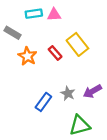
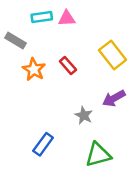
yellow rectangle: (77, 44) -> (113, 55), moved
purple arrow: (92, 91) -> (114, 98), moved
blue rectangle: (43, 102) -> (43, 144), moved

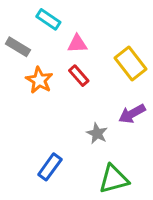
cyan rectangle: (42, 17) -> (48, 19), turned 42
pink triangle: (67, 18) -> (77, 44), moved

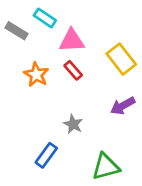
pink triangle: (77, 44) -> (72, 41), size x1.4
gray rectangle: (18, 47) -> (16, 31), moved
gray star: (97, 133) -> (73, 124), moved

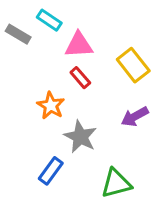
orange star: (36, 75) -> (51, 106), moved
gray star: (73, 124) -> (80, 137), size x1.5

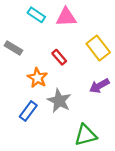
gray rectangle: (18, 34) -> (13, 48), moved
pink triangle: (79, 45) -> (66, 17), moved
blue rectangle: (51, 171) -> (28, 111), moved

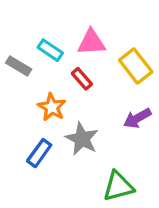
cyan rectangle: (36, 15) -> (50, 50), moved
pink triangle: (66, 17) -> (91, 42), moved

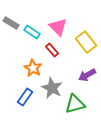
pink triangle: (91, 42) -> (58, 27), turned 48
gray rectangle: (19, 66) -> (11, 23), moved
green triangle: (118, 186) -> (75, 104), moved

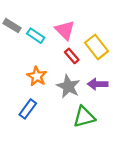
red rectangle: (52, 50) -> (72, 56), moved
purple arrow: (87, 75) -> (98, 84), turned 30
gray star: (52, 88) -> (68, 86), moved

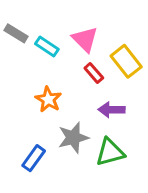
purple arrow: (98, 84) -> (111, 110), moved
gray star: (68, 86) -> (73, 138), moved, turned 30
blue rectangle: (28, 109) -> (34, 158), moved

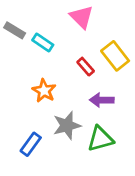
pink triangle: (85, 39) -> (82, 17), moved

